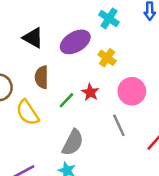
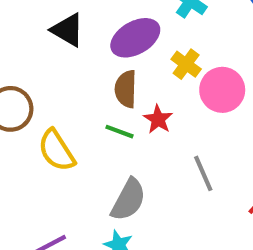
brown semicircle: (42, 77) -> (126, 89), moved
pink circle: (132, 91) -> (222, 90), moved
green line: (66, 100) -> (120, 132), turned 66

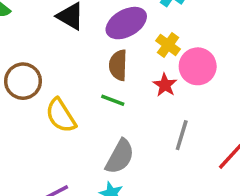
red star: (158, 119) -> (165, 85), moved
gray line: (203, 173) -> (182, 135), turned 40

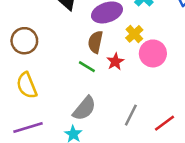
red star: (165, 85) -> (115, 62), moved
yellow semicircle: (61, 116) -> (27, 85), moved
gray line: (182, 135) -> (131, 115), moved

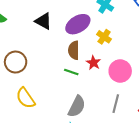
pink circle: (153, 53) -> (120, 71), moved

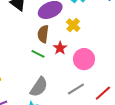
gray line: (116, 104) -> (76, 89), turned 36

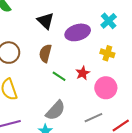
yellow cross: (73, 25) -> (107, 53), moved, turned -32
brown semicircle: (43, 34) -> (45, 53), moved

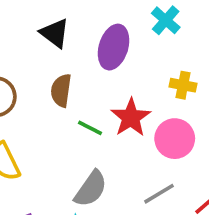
purple ellipse: (78, 32) -> (114, 47), turned -50
yellow cross: (107, 53) -> (183, 85), moved
red star: (83, 73) -> (131, 118), size x1.5

